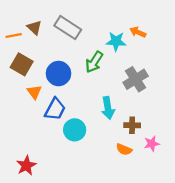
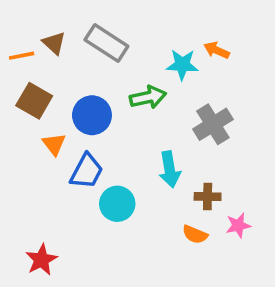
green arrow: (94, 62) -> (148, 97), turned -135

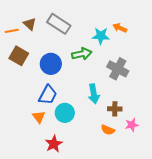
gray cross: (213, 124) -> (118, 69), turned -30
orange triangle: (54, 144) -> (39, 117), moved
red star: (41, 260) -> (54, 144), moved

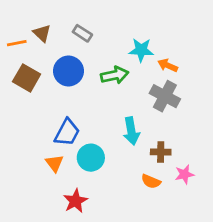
gray rectangle: (59, 24) -> (82, 33), size x0.6
orange arrow: (120, 28) -> (168, 65), moved
blue circle: (51, 64) -> (68, 71), moved

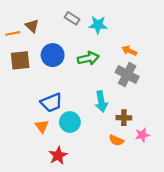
gray rectangle: (82, 33) -> (72, 18), moved
cyan star: (141, 50) -> (98, 25), moved
brown square: (27, 78) -> (20, 60), turned -36
blue trapezoid: (67, 132) -> (52, 103), turned 40

